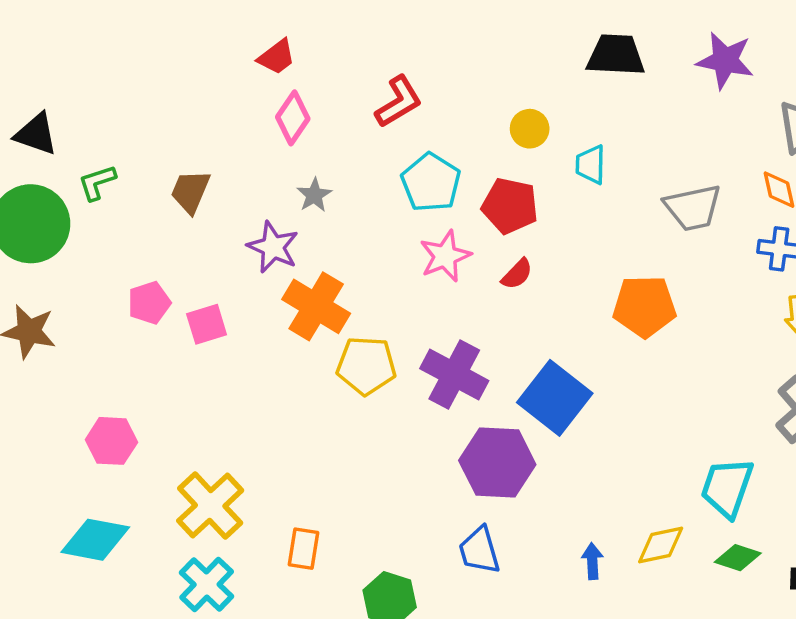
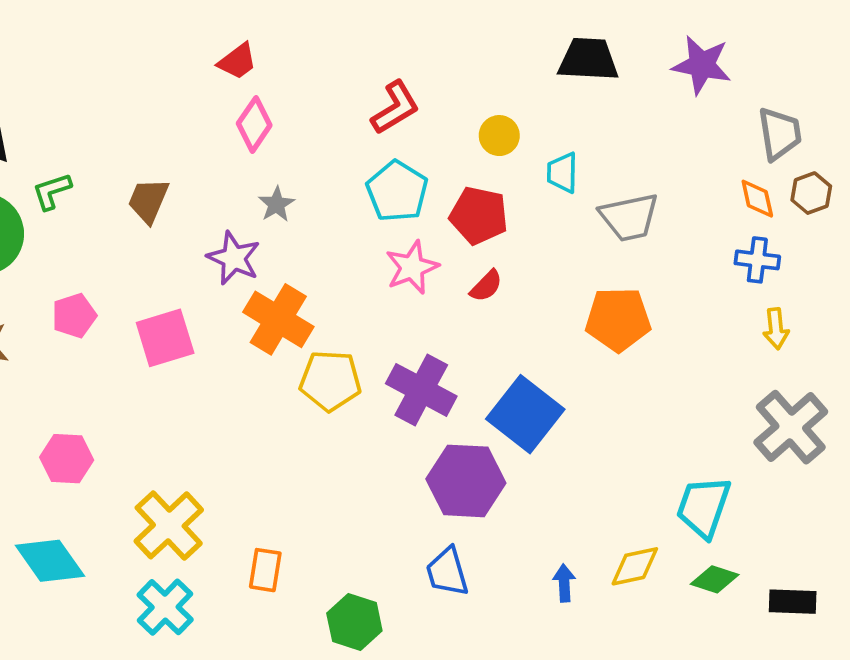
red L-shape: (399, 102) -> (395, 108), moved
gray trapezoid: (693, 208) -> (629, 217), moved
pink pentagon: (149, 303) -> (74, 316), moved
pink square: (207, 324) -> (165, 338), size x1.4
cyan diamond: (95, 540) -> (50, 561), turned 44

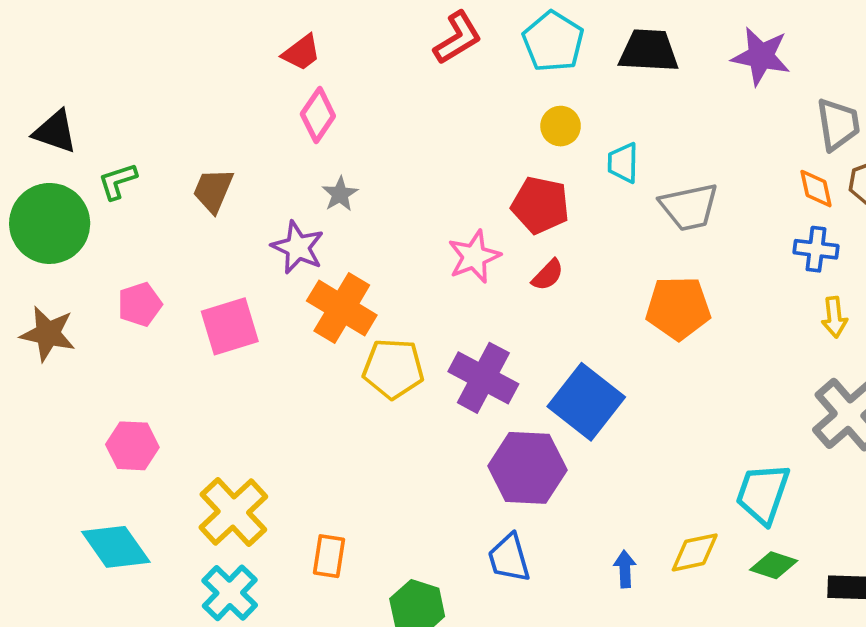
red L-shape: (395, 108) -> (458, 38), moved
cyan pentagon: (397, 191) -> (553, 42), moved

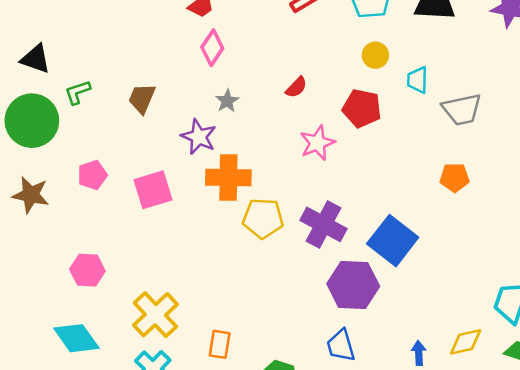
red semicircle: (548, 275) -> (296, 87), moved
orange cross: (342, 308) -> (228, 177), turned -30
orange pentagon: (678, 308) -> (455, 177), size x0.7

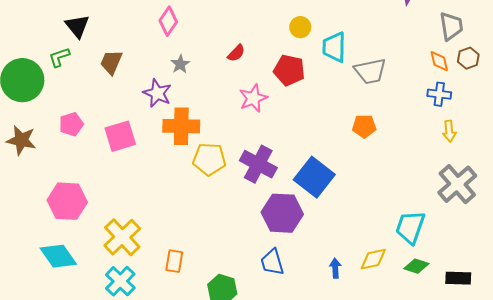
black triangle: (36, 59) -> (77, 26), moved, turned 32
cyan trapezoid: (417, 80) -> (334, 47), size x1.4
pink hexagon: (87, 270) -> (67, 201), size x1.4

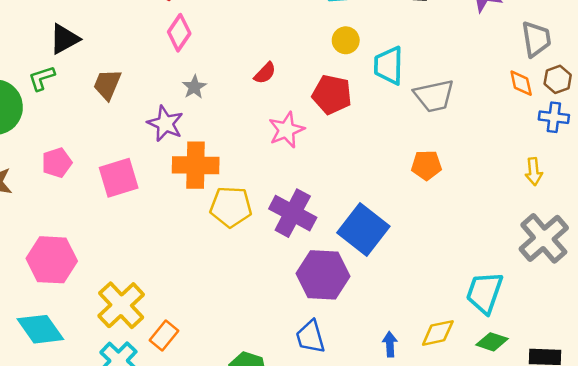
black triangle: (77, 26) -> (64, 39), turned 40
blue cross: (439, 94) -> (554, 117), moved
orange rectangle: (174, 261) -> (164, 335), moved, turned 30

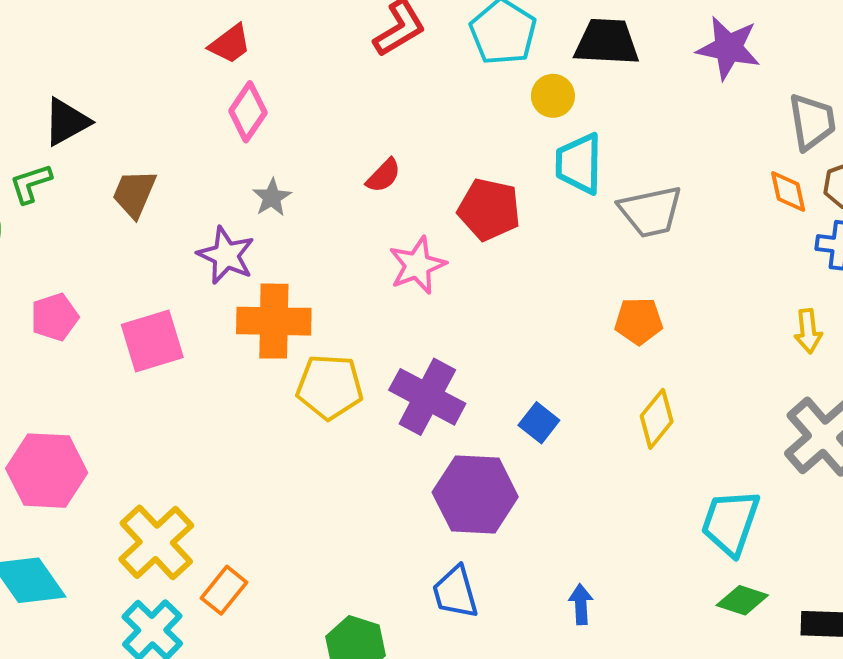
yellow circle: (346, 40) -> (553, 96), moved
blue square: (363, 230) -> (539, 423), size x0.5
yellow diamond: (438, 333) -> (657, 419), moved, turned -39

